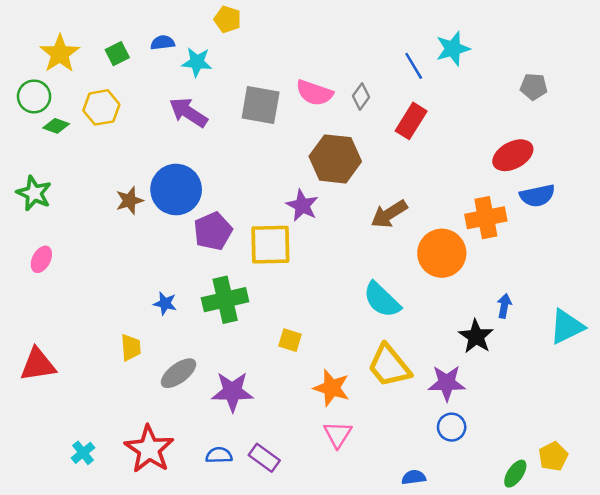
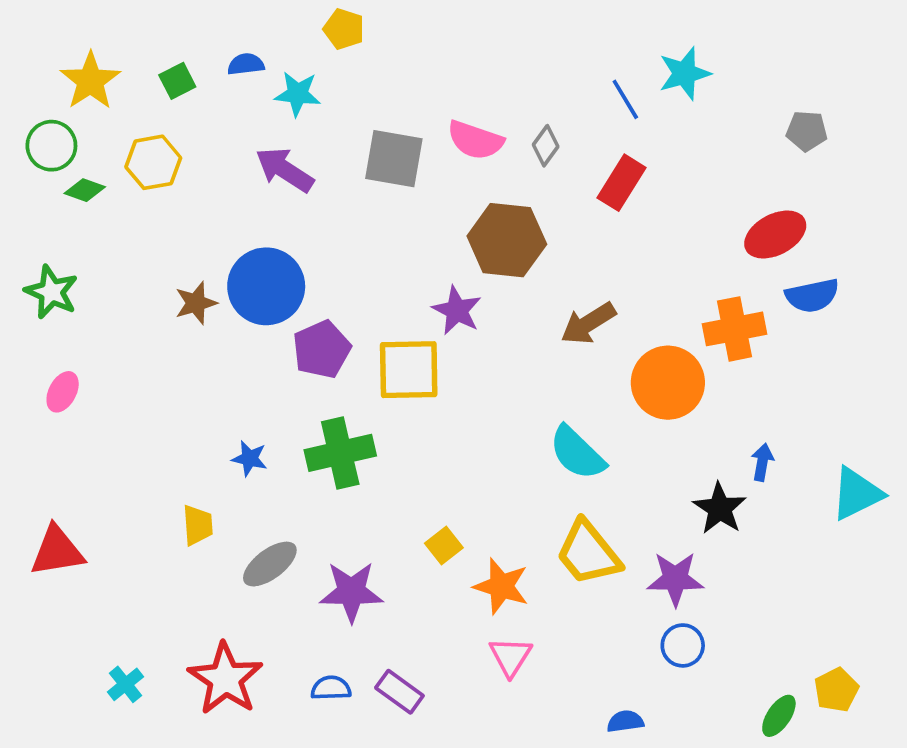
yellow square: (290, 340) -> (444, 546), moved, turned 35

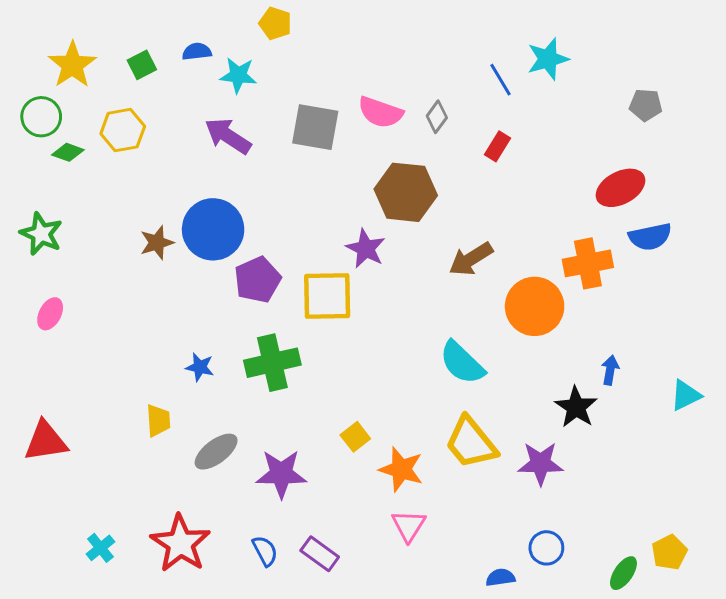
red rectangle: (622, 183) -> (498, 146), size x0.7
cyan triangle: (857, 494) -> (686, 395), size x0.7
blue circle: (683, 645) -> (546, 548), moved
blue semicircle: (331, 688) -> (265, 551), turned 64

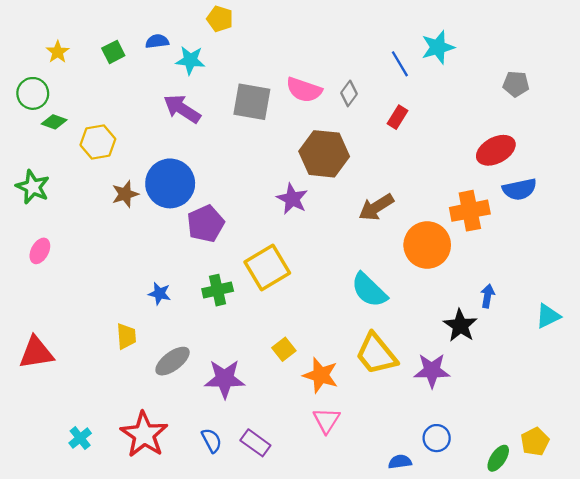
yellow star: (72, 65) -> (58, 52), size x0.6
yellow hexagon: (123, 130) -> (98, 142), moved
yellow square: (327, 296) -> (267, 268), moved, turned -30
green cross: (272, 363) -> (218, 290), size x0.7

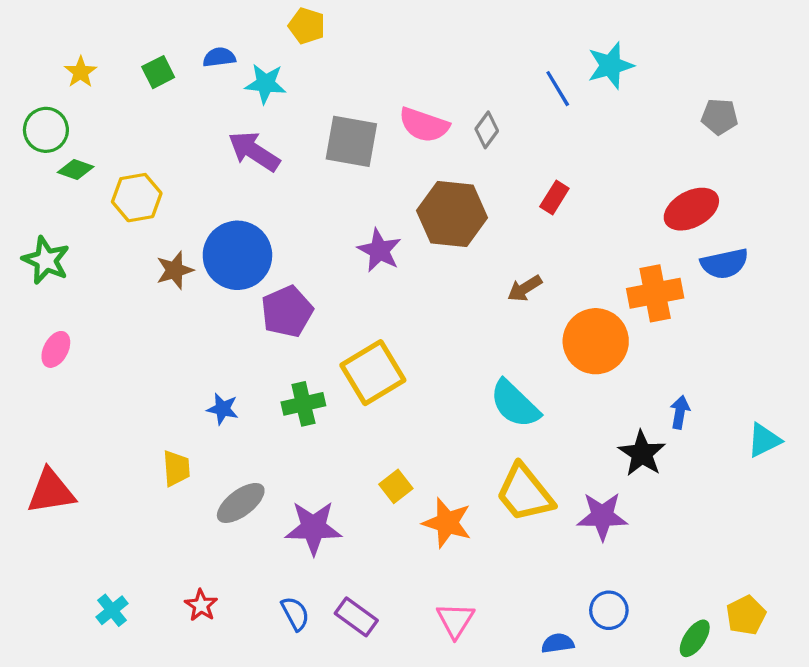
red rectangle: (398, 117) -> (554, 198), moved
purple star: (292, 199) -> (379, 250), moved
brown arrow: (376, 207) -> (525, 288), size x0.7
pink triangle: (326, 420) -> (455, 620), moved
red star: (144, 435) -> (201, 605), size x0.5

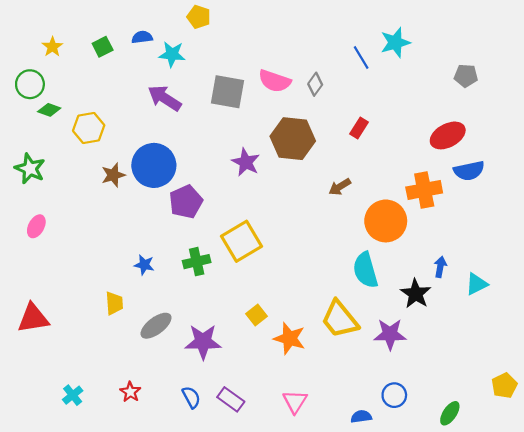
cyan semicircle: (515, 404) -> (365, 270), moved, turned 30
cyan triangle: (764, 440) -> (477, 284), moved
yellow pentagon: (746, 615) -> (504, 386), moved

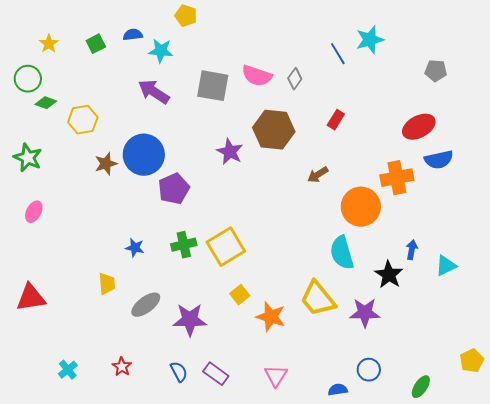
yellow square: (241, 241) -> (226, 247), moved

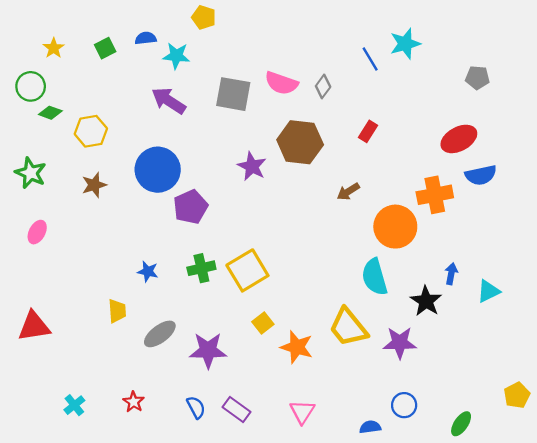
brown star: (106, 164) -> (94, 185), moved

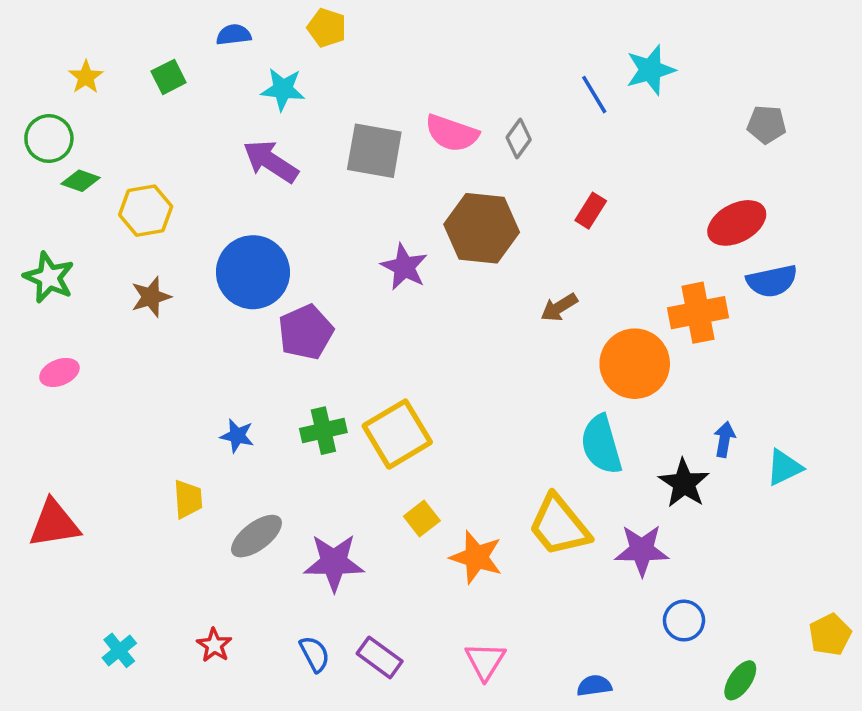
blue semicircle: (146, 38) -> (234, 35), moved
pink ellipse: (37, 232) -> (59, 372), turned 40
blue circle: (404, 405) -> (684, 621), moved

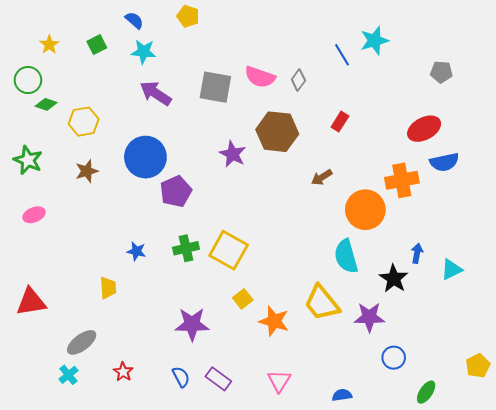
blue semicircle: (234, 35) -> (134, 20), turned 48
cyan star: (283, 89) -> (143, 52), moved
yellow square: (397, 434) -> (229, 250), turned -30
gray ellipse: (256, 536) -> (82, 342), moved

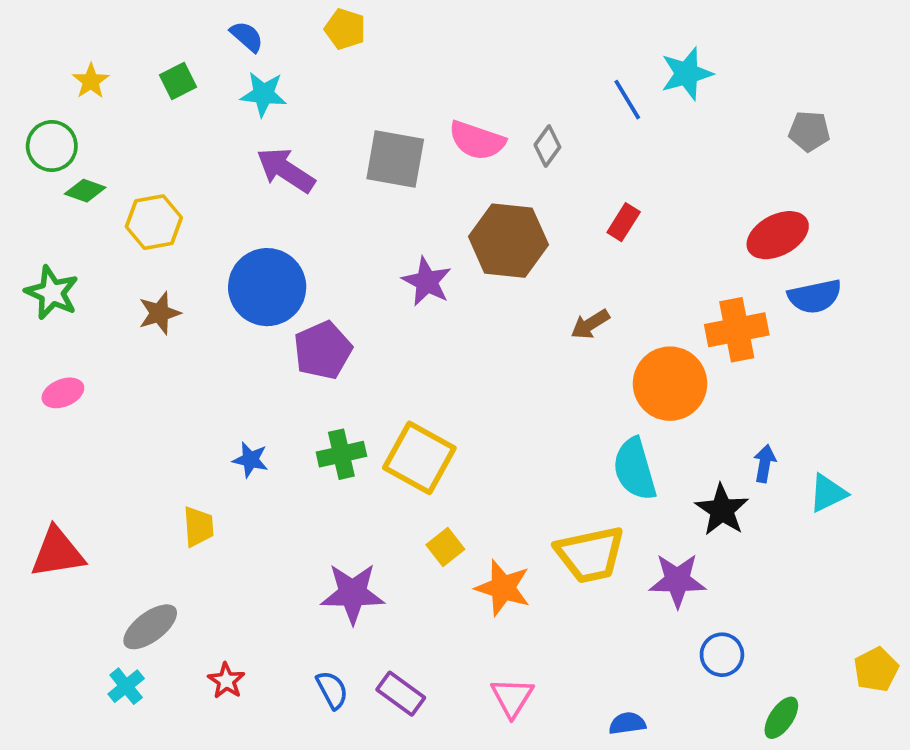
yellow trapezoid: (322, 303) -> (590, 554), turned -63

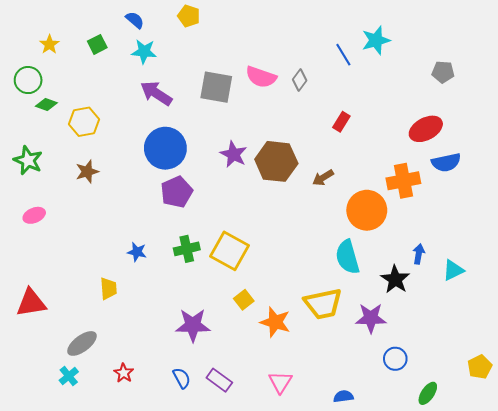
brown hexagon: (508, 241) -> (276, 161), moved
blue circle: (267, 287) -> (165, 148), moved

